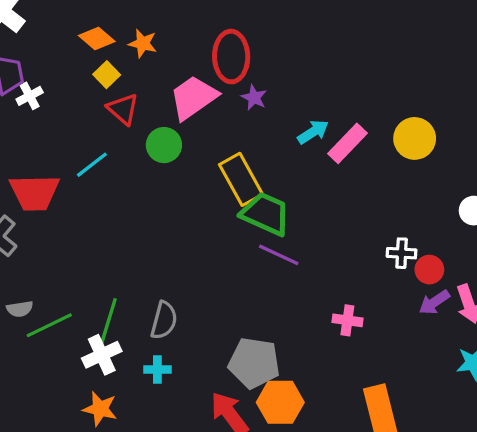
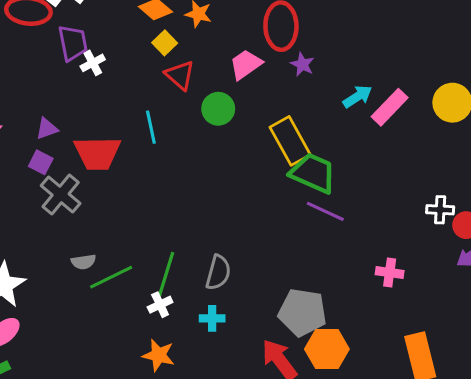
pink trapezoid: (193, 98) -> (246, 64), size x0.7
cyan line: (92, 165) -> (151, 127), turned -64
white cross: (102, 355) -> (160, 305), size x0.7

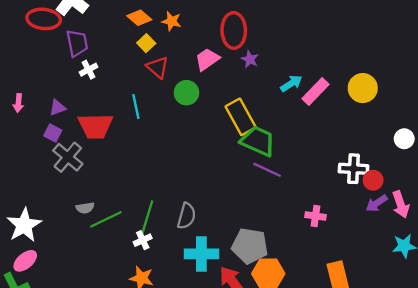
white cross: (93, 63) -> (89, 70), moved
white cross: (440, 210) -> (354, 169), size x1.4
cyan cross: (212, 318) -> (201, 254), moved, size x1.8

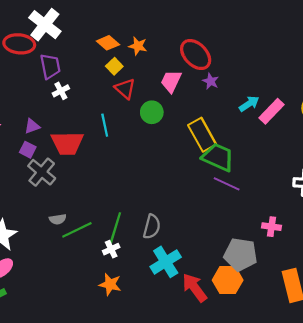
red ellipse: (234, 30) -> (196, 55), turned -44
pink trapezoid: (207, 59) -> (171, 81), turned -30
gray pentagon: (250, 246) -> (241, 254), moved
cyan cross: (201, 254) -> (166, 262), turned -32

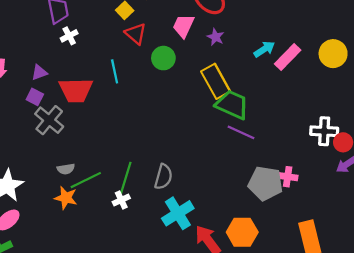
purple star: (211, 81) -> (216, 37), moved
gray pentagon: (241, 254) -> (265, 183), moved
orange star: (110, 284) -> (66, 198), moved

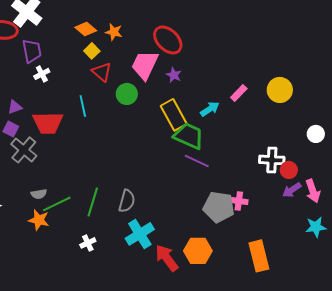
pink trapezoid: (183, 26) -> (145, 65), size x1.4
cyan arrow: (264, 49) -> (210, 109), moved
pink rectangle: (288, 57) -> (239, 93), size x0.7
white cross: (121, 200) -> (88, 243), moved

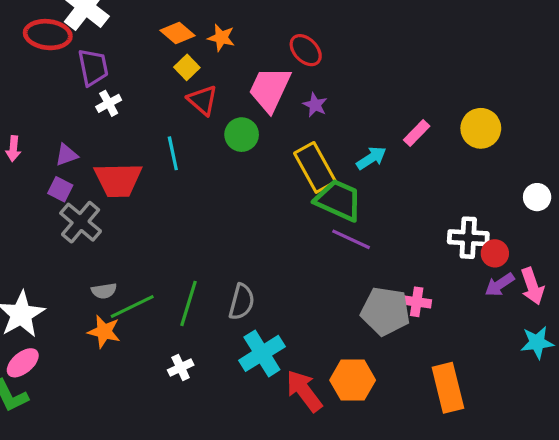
red ellipse: (168, 40) -> (306, 50), size x0.7

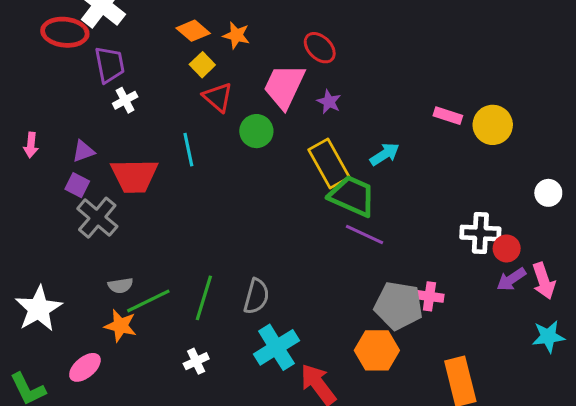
pink rectangle: (417, 133) -> (448, 116), moved, turned 64
pink ellipse: (23, 363) -> (85, 367), moved
orange hexagon: (353, 380) -> (377, 350), moved

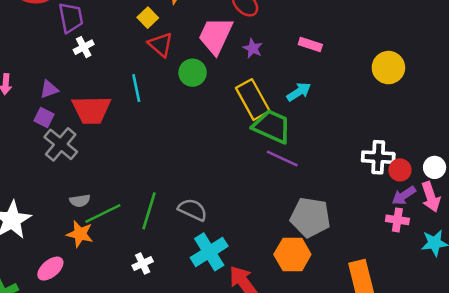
pink rectangle: (448, 116) -> (310, 44), moved
white circle: (548, 193) -> (435, 167), moved
gray semicircle: (256, 296) -> (193, 210), turned -80
pink cross: (429, 296) -> (397, 220), moved

